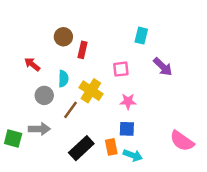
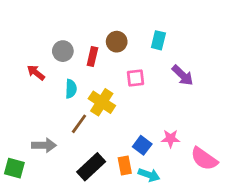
brown circle: (63, 37) -> (117, 42), moved
gray circle: (44, 95) -> (63, 51), moved
pink star: (128, 101) -> (171, 139), moved
blue square: (127, 129) -> (142, 145), turned 35
green square: (13, 139) -> (14, 168), moved

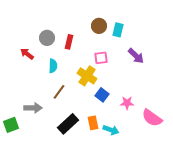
brown circle: (117, 42) -> (99, 26), moved
yellow cross: (102, 102) -> (87, 76), moved
blue square: (142, 145) -> (102, 95), moved
green square: (14, 168) -> (11, 125), turned -35

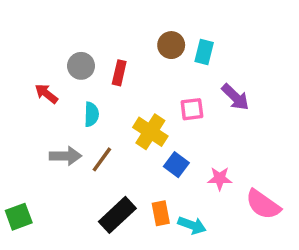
pink square: (101, 58) -> (192, 109), moved
gray arrow: (33, 108) -> (65, 156), moved

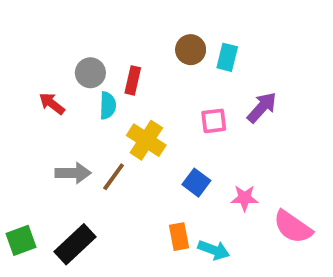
purple arrow: (235, 97) -> (262, 107), turned -92
cyan semicircle: (91, 114) -> (108, 106), moved
yellow cross: (150, 132) -> (146, 140), moved
black rectangle: (117, 215) -> (75, 244), moved

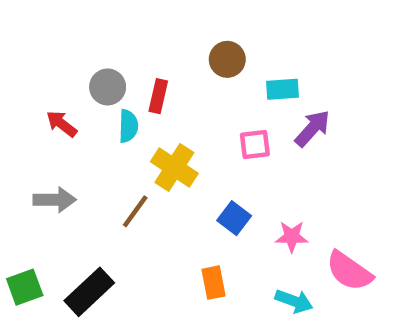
cyan rectangle: (227, 57) -> (283, 89), moved, turned 72
gray arrow: (73, 173) -> (55, 200), moved
cyan arrow: (214, 250) -> (294, 301), moved

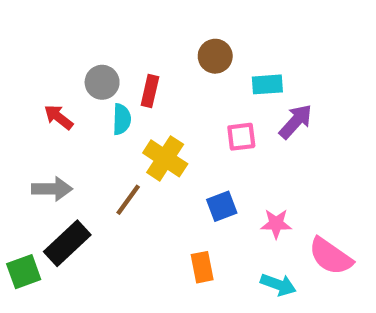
blue square: (234, 218) -> (222, 206), turned 32
black rectangle: (89, 292) -> (67, 243), moved

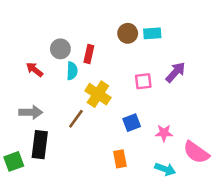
cyan rectangle: (267, 84) -> (152, 33), moved
black rectangle: (67, 243) -> (40, 145), turned -40

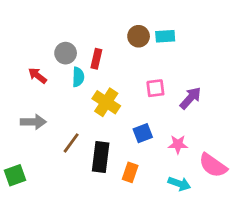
purple arrow: (176, 72) -> (190, 98), moved
brown line: (76, 119) -> (71, 143), moved
black rectangle: (40, 145) -> (101, 157), moved
orange rectangle: (120, 159) -> (130, 172), turned 30

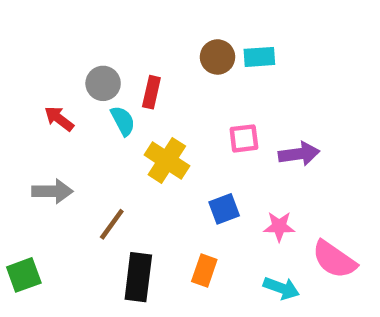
cyan semicircle: (78, 77) -> (123, 121), turned -30
purple arrow: (190, 98) -> (299, 154), turned 40
black rectangle: (101, 157) -> (138, 277), moved

